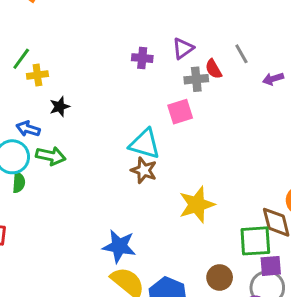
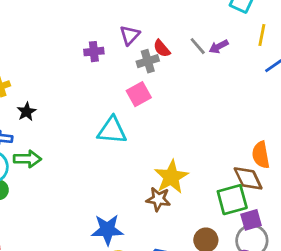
gray line: (241, 54) -> (198, 46), moved
brown star: (144, 170) -> (158, 199), moved

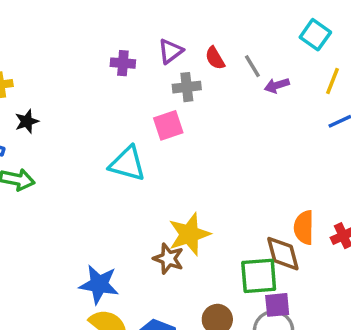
gray line: (198, 46) -> (252, 66), moved
red semicircle: (162, 48) -> (215, 58), moved

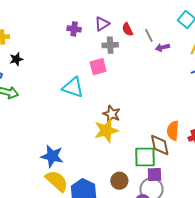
brown star: (168, 259) -> (112, 114), moved

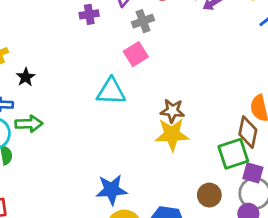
yellow star: (106, 130) -> (172, 134), turned 30
brown diamond: (160, 145) -> (248, 132), turned 40
purple square: (155, 175) -> (253, 173), turned 35

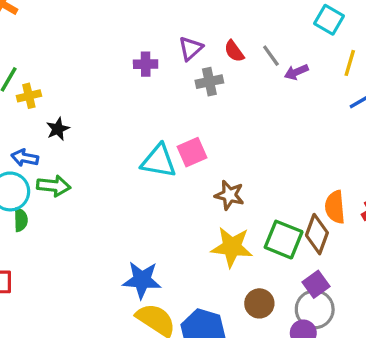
pink square: (136, 54) -> (192, 152), moved
yellow star: (172, 134) -> (232, 247), moved
green square: (233, 154) -> (284, 240), moved, turned 32
purple square: (253, 173) -> (316, 284), turned 30

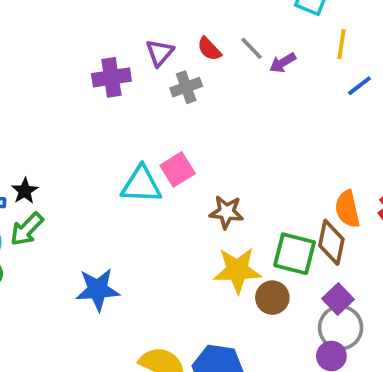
purple cross: (146, 64) -> (111, 77), size x1.4
black star: (58, 129) -> (25, 191), moved
green arrow: (54, 186) -> (27, 229), turned 136
blue star: (142, 280) -> (98, 290), moved
brown circle: (259, 303) -> (272, 298), moved

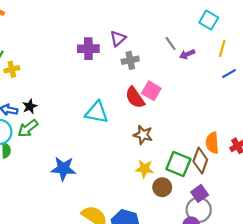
red semicircle: (209, 49) -> (135, 98), moved, size x1.5
pink square: (178, 169) -> (151, 91), moved, turned -36
yellow star: (237, 270) -> (144, 169), size x0.7

